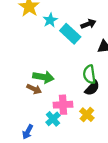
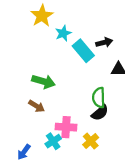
green arrow: (43, 77) -> (43, 81), moved

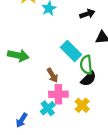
cyan rectangle: (83, 51) -> (71, 51), moved
green arrow: (43, 81) -> (18, 56), moved
brown arrow: (37, 106) -> (52, 75), moved, turned 32

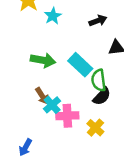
green arrow: (18, 56) -> (43, 60), moved
brown arrow: (52, 75) -> (42, 96), moved
cyan cross: (48, 108) -> (52, 105), moved

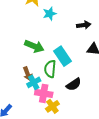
green semicircle: (99, 80) -> (50, 69), moved
yellow cross: (95, 128) -> (52, 106), moved

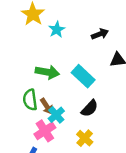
green semicircle: (50, 69) -> (30, 100), moved
black semicircle: (74, 84) -> (90, 108), moved
pink cross: (44, 93) -> (45, 131), moved, turned -30

